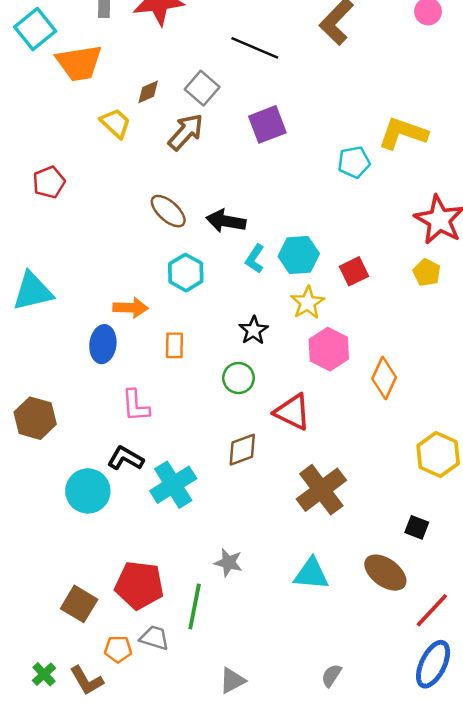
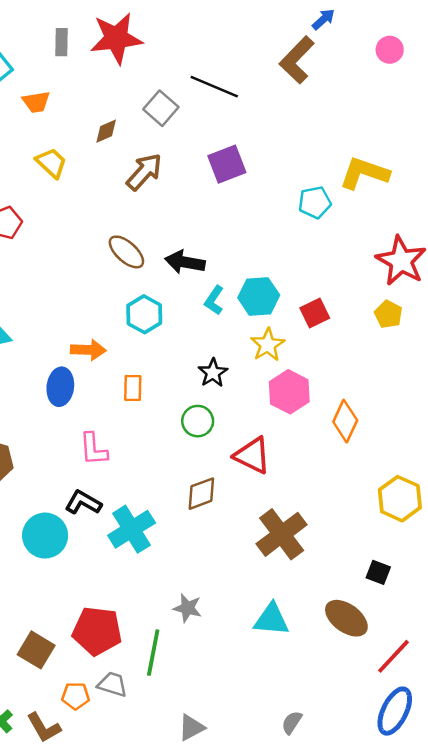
orange trapezoid: (79, 63) -> (36, 102), size x0.6
gray square: (202, 88) -> (161, 108), moved
yellow trapezoid: (115, 123) -> (51, 163), moved

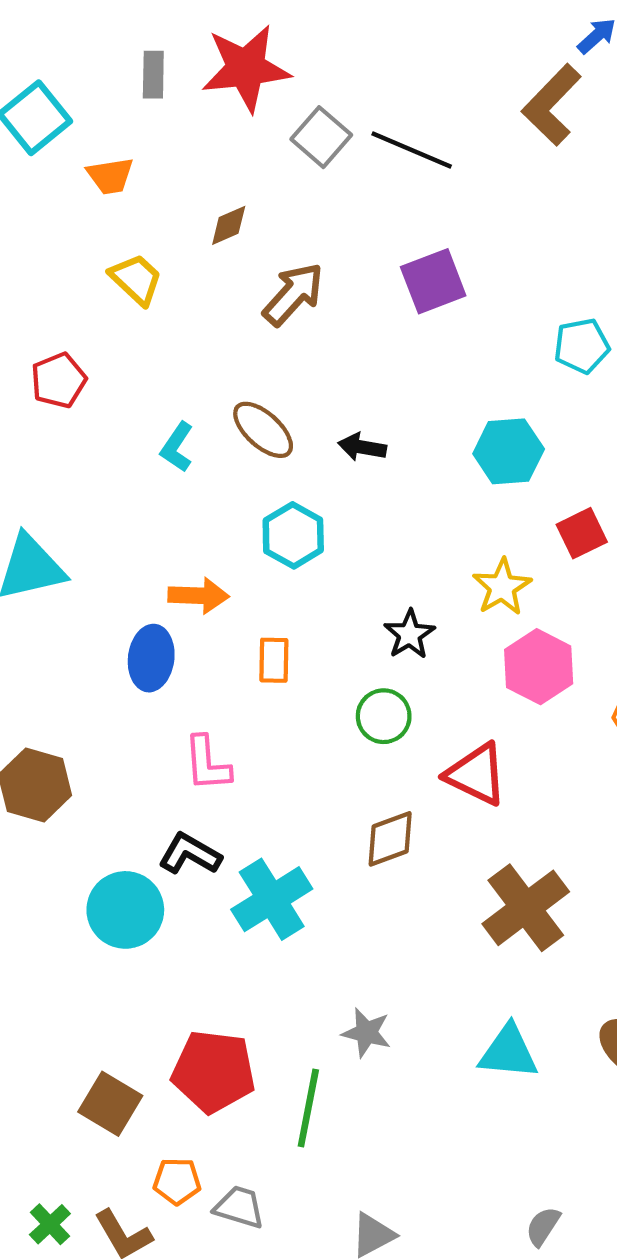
gray square: (161, 108) -> (321, 137), moved
black arrow: (185, 262) -> (362, 447), size x0.7
cyan hexagon: (259, 296) -> (509, 451), moved
cyan L-shape: (214, 300) -> (177, 447), moved
gray trapezoid: (112, 684) -> (239, 1207), moved

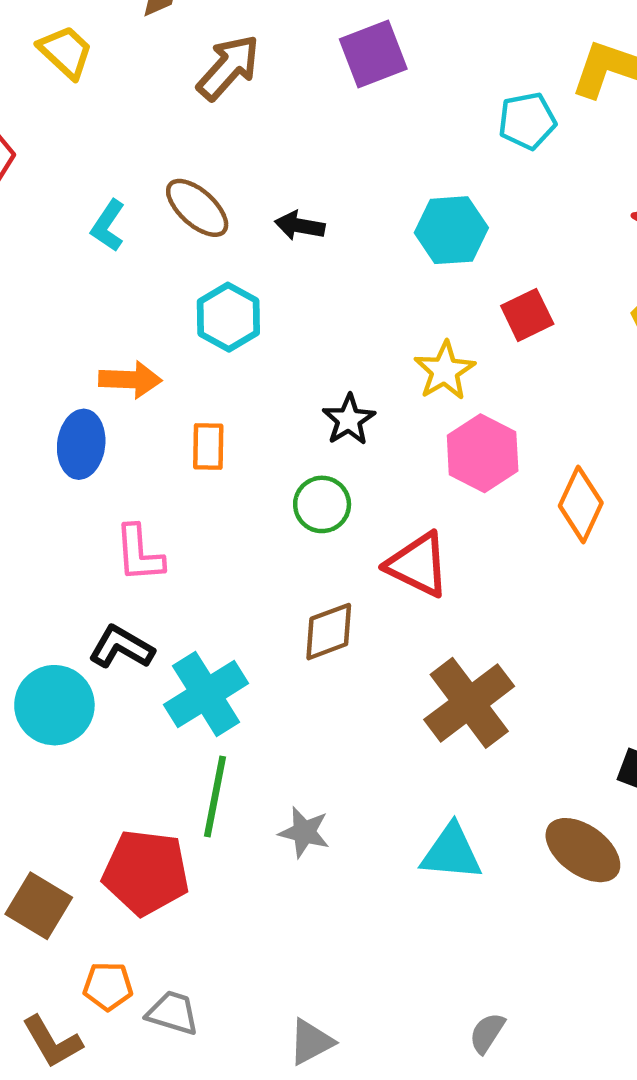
green line: (308, 1108) -> (215, 797), moved

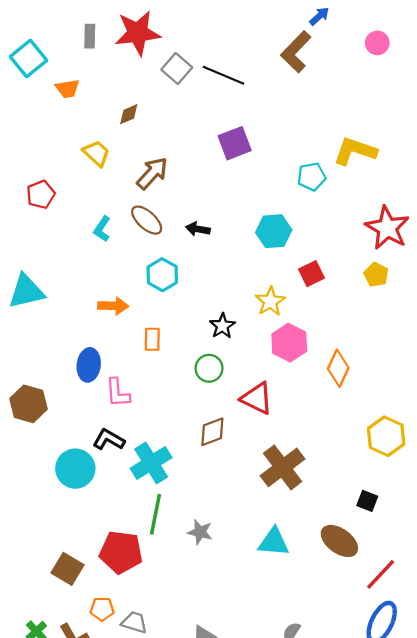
yellow trapezoid: (66, 52) -> (96, 153), moved
brown arrow: (228, 67) -> (152, 173), moved
blue ellipse: (81, 444) -> (89, 365), moved

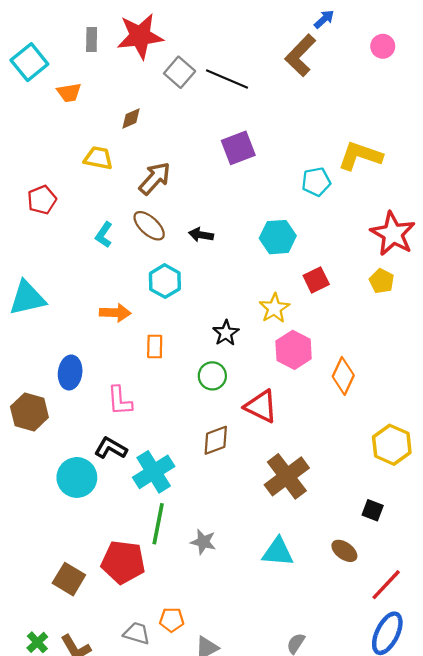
yellow trapezoid: (96, 153) -> (98, 158), turned -32
blue ellipse: (89, 365) -> (70, 373), moved
brown ellipse: (339, 541) -> (344, 551), size x0.7
orange pentagon: (102, 609) -> (172, 620), moved

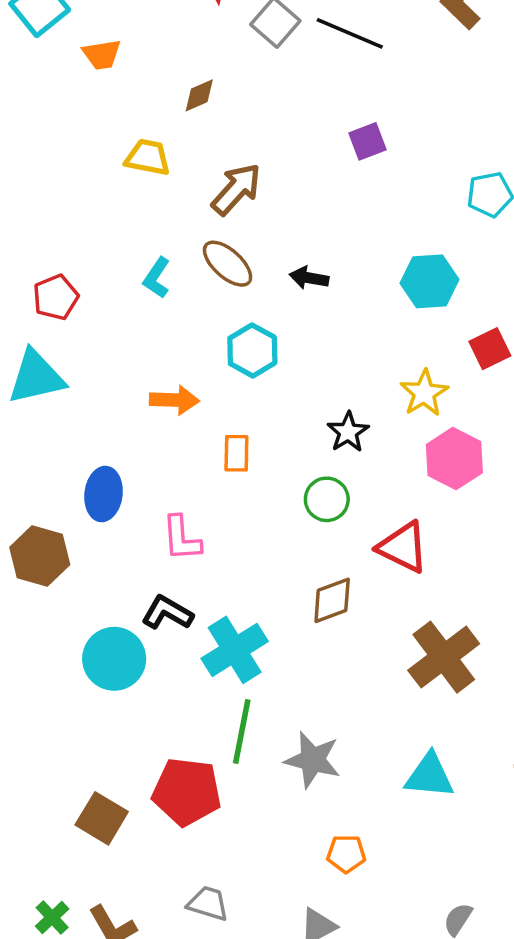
purple square: (238, 148) -> (368, 141), size x0.7
red pentagon: (42, 200) -> (56, 297), moved
gray star: (203, 542) -> (313, 760), size x1.4
orange pentagon: (172, 620) -> (346, 854), moved

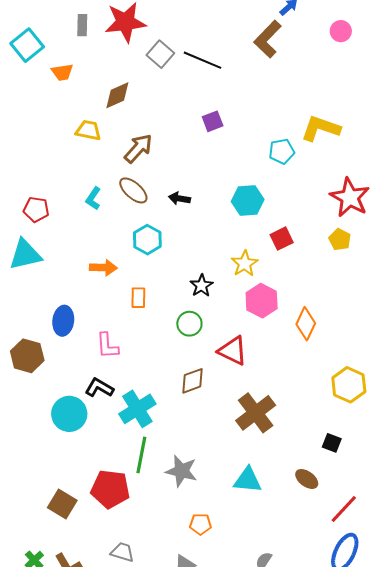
brown diamond: (199, 95) -> (117, 95), size x1.4
red pentagon: (56, 297) -> (36, 209), turned 30

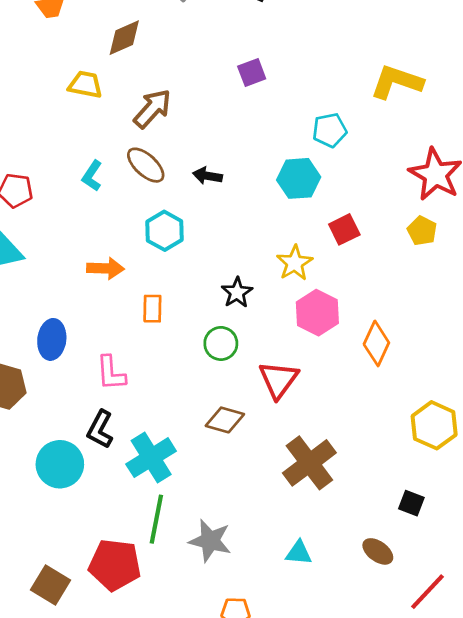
cyan pentagon: (282, 151) -> (330, 130), moved
red triangle: (233, 351) -> (279, 380), turned 40
brown diamond: (192, 381) -> (225, 420), turned 36
black L-shape: (99, 388) -> (100, 429), turned -92
cyan triangle: (248, 480) -> (299, 553), size x0.7

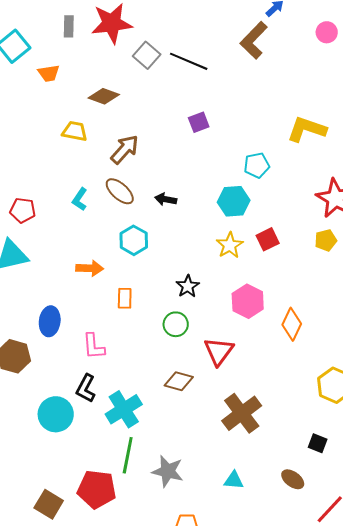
brown diamond: (124, 38) -> (104, 96), turned 44
yellow pentagon: (422, 231) -> (326, 240), turned 30
yellow star: (295, 263) -> (230, 245), moved

